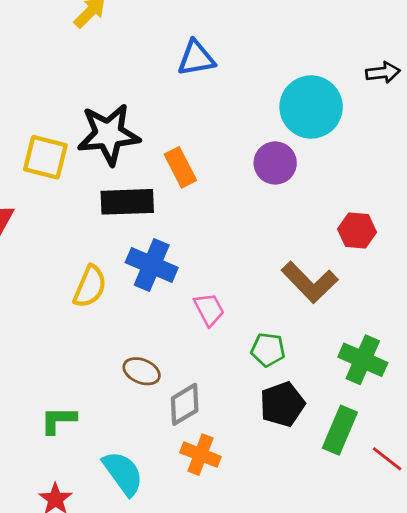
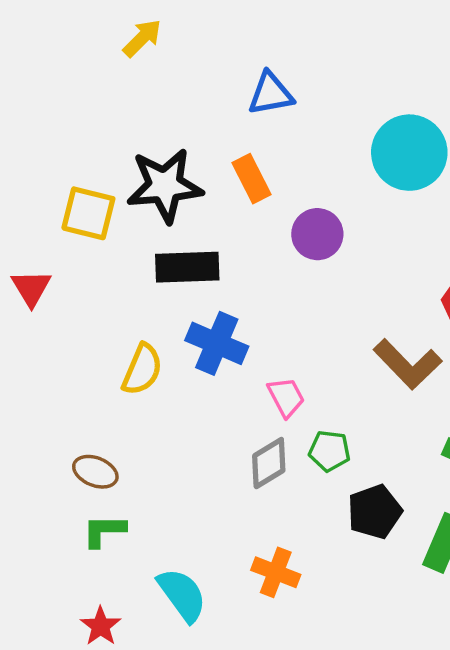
purple circle: (275, 163) -> (317, 234), moved
orange rectangle: (180, 167) -> (251, 179), moved
green pentagon: (268, 350) -> (330, 451), moved
brown ellipse: (142, 371) -> (95, 472), moved
gray diamond: (185, 404) -> (269, 463), moved

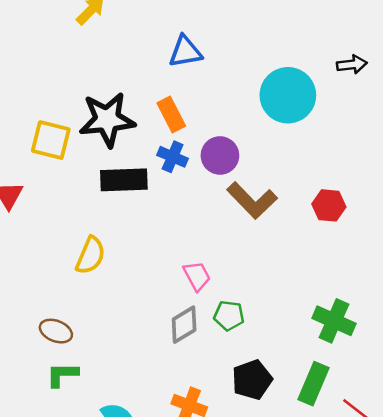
blue cross: (217, 343) -> (173, 157), moved, size x0.7
brown L-shape: (408, 364) -> (252, 200), moved
black pentagon: (375, 512) -> (252, 380), moved

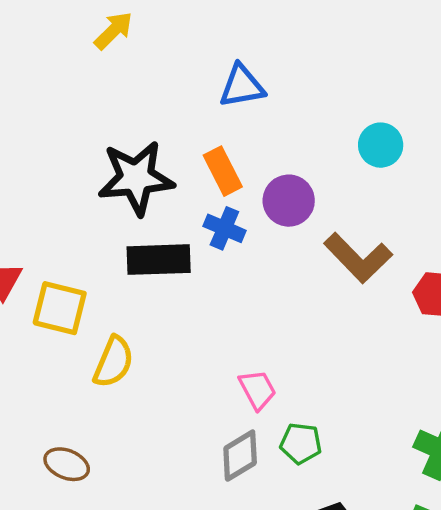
cyan circle: (288, 95) -> (381, 145), size x0.6
yellow square: (51, 140) -> (60, 308), moved
purple circle: (220, 155) -> (289, 201), moved
brown L-shape: (252, 200) -> (358, 258), moved

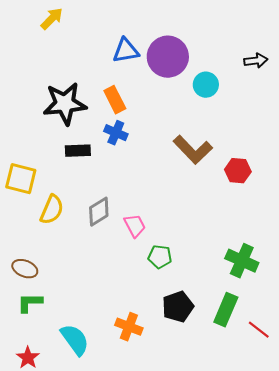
purple circle: (289, 201) -> (168, 57), moved, size x1.4
black rectangle: (159, 260) -> (78, 151), size x0.7
gray diamond: (240, 456) -> (99, 212), moved

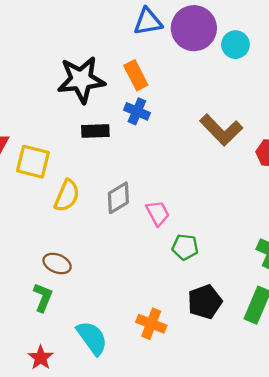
cyan circle: (206, 85) -> (235, 45), moved
brown ellipse: (25, 269) -> (57, 263), moved
green L-shape: (30, 303) -> (43, 297), turned 112

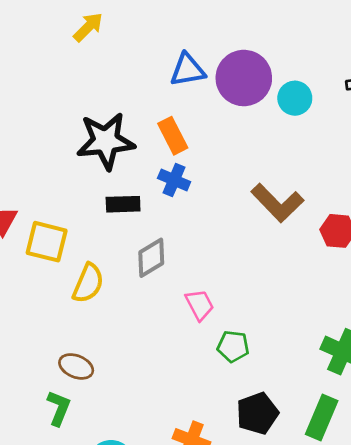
gray diamond: (118, 198) -> (151, 258), moved

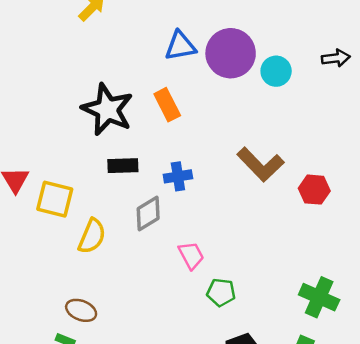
black star: (106, 141) -> (107, 109), turned 30
blue cross: (174, 180) -> (178, 176), moved, turned -32

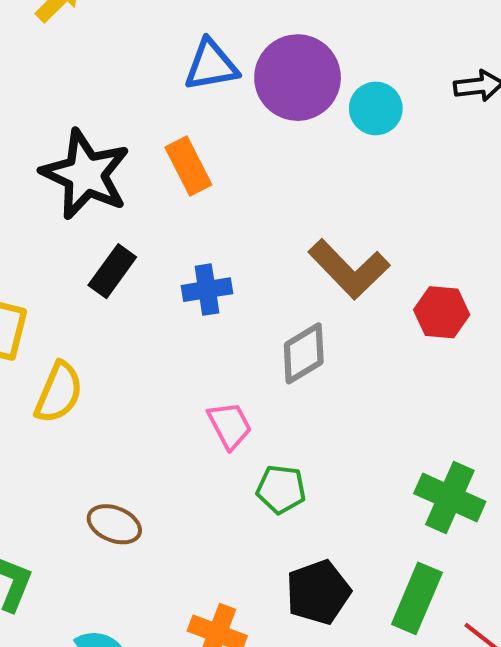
black rectangle: (123, 166) -> (112, 271), turned -52
gray diamond: (148, 213) -> (304, 353), moved
brown ellipse: (81, 310) -> (114, 524), moved

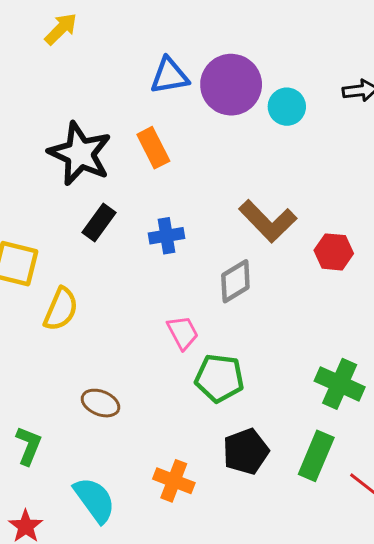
green pentagon: (281, 489) -> (219, 378), size x1.4

